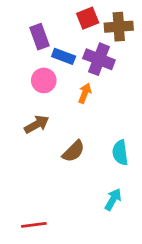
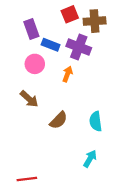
brown arrow: (37, 124) -> (29, 99), turned 72

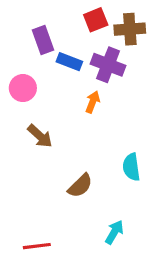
pink circle: (35, 64) -> (23, 88), moved
brown semicircle: (58, 120) -> (80, 186), moved
cyan arrow: (90, 159) -> (114, 232), moved

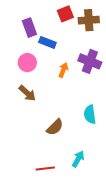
purple cross: (108, 65) -> (90, 61), moved
pink circle: (23, 88) -> (27, 63), moved
red line: (37, 246) -> (45, 168), moved

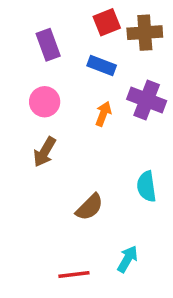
blue rectangle: (47, 42) -> (102, 65), moved
brown arrow: (27, 93) -> (45, 152), turned 78

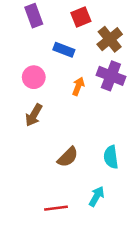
brown cross: (145, 33) -> (110, 39), moved, turned -35
purple rectangle: (48, 45) -> (34, 16), moved
blue rectangle: (102, 65) -> (64, 50), moved
cyan semicircle: (147, 186) -> (111, 157), moved

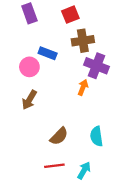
brown cross: (110, 39) -> (83, 41), moved, turned 30
blue rectangle: (64, 50) -> (48, 53), moved
orange arrow: (78, 86) -> (83, 87), moved
red line: (56, 208) -> (54, 166), moved

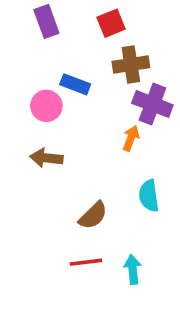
brown arrow: (29, 100) -> (46, 158), turned 66
cyan semicircle: (97, 136) -> (149, 196), moved
cyan arrow: (84, 170) -> (133, 269), turned -36

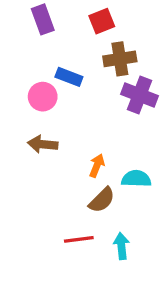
orange arrow: (131, 138) -> (97, 166), moved
cyan semicircle: (149, 196) -> (136, 179), turned 100
brown semicircle: (93, 215) -> (102, 200), moved

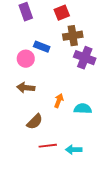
brown semicircle: (102, 200) -> (35, 122), moved
cyan arrow: (121, 246) -> (74, 150), turned -84

